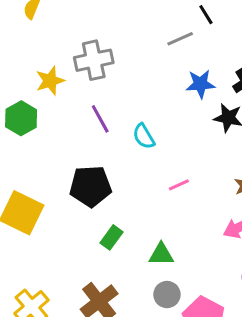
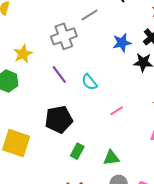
gray line: (180, 39) -> (90, 15), moved
gray cross: (94, 60) -> (64, 36), moved

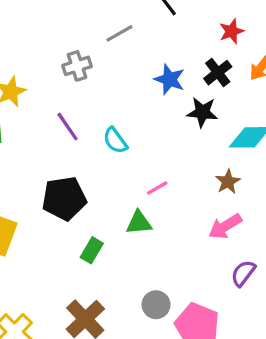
gray cross: (64, 36) -> (77, 66), size x0.7
blue star: (122, 43) -> (170, 79), turned 30
green triangle: (111, 158) -> (139, 223), moved

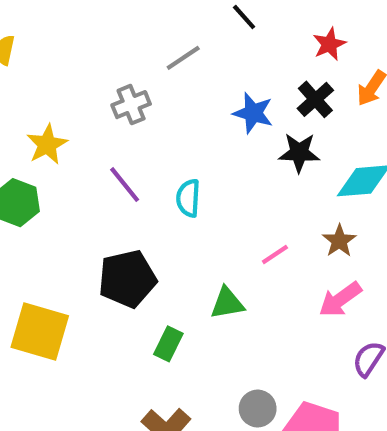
cyan semicircle: (115, 140) -> (188, 198), turned 44
pink line: (157, 188) -> (275, 255), moved

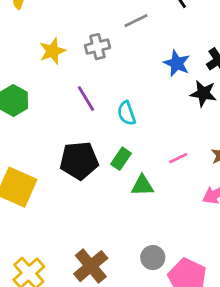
yellow star: (47, 144) -> (52, 51), moved
cyan semicircle: (188, 198) -> (126, 113), turned -30
green rectangle: (168, 344) -> (121, 159), moved

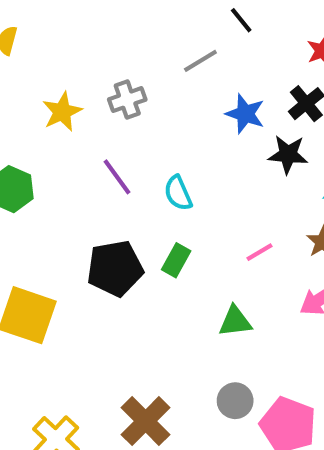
gray line: (136, 21) -> (200, 61), moved
green triangle: (142, 186) -> (235, 321), moved

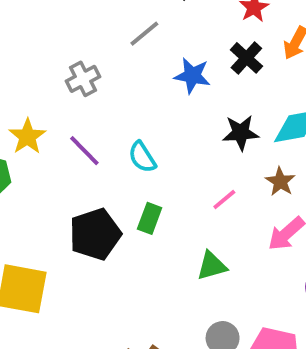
yellow star: (62, 112) -> (27, 137), moved
black star: (288, 154) -> (241, 133), moved

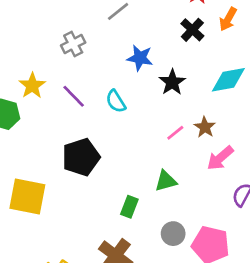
blue star: (192, 76) -> (140, 58), moved
black star: (241, 133) -> (172, 82), moved, turned -30
brown star: (280, 182) -> (205, 127), moved
green rectangle: (150, 218) -> (129, 207), moved

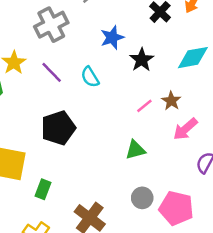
gray cross: (73, 44) -> (51, 25), size x1.5
blue star: (140, 58) -> (112, 37), turned -30
green rectangle: (129, 207) -> (43, 189), moved

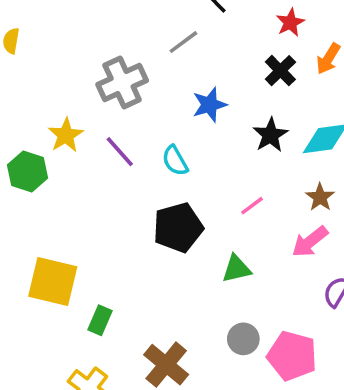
black star: (142, 60) -> (270, 135), moved
brown star: (171, 101) -> (320, 197), moved
black pentagon: (58, 128) -> (178, 227), moved

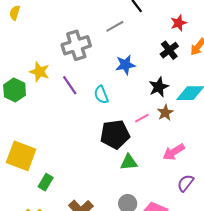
yellow star: (66, 135) -> (39, 72), turned -30
brown star: (320, 197) -> (165, 113), moved
pink line: (252, 206) -> (142, 118), moved
black pentagon: (178, 227) -> (115, 134), moved

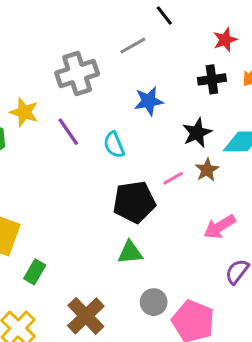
black cross: (169, 50) -> (212, 79), turned 30
green triangle: (129, 162) -> (130, 252), moved

